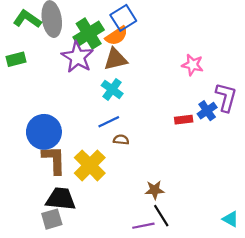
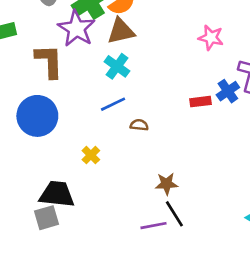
brown semicircle: (121, 140) -> (139, 125), moved
brown L-shape: (54, 160) -> (49, 61), moved
yellow cross: (90, 165) -> (91, 155), size x0.5

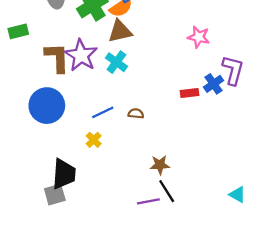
purple star: (77, 28) -> (81, 55), moved
blue line: (113, 104) -> (103, 112), moved
black trapezoid: (57, 194) -> (64, 174), turned 88

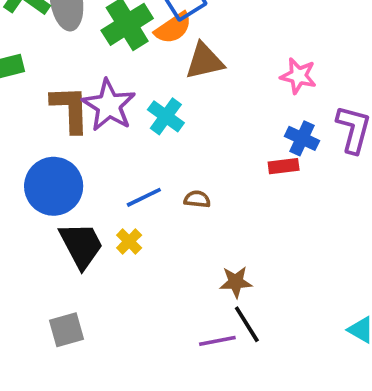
brown triangle: (120, 31) -> (204, 61), moved
blue cross: (213, 84) -> (302, 138), moved, turned -30
black trapezoid: (64, 174) -> (81, 245), moved, turned -32

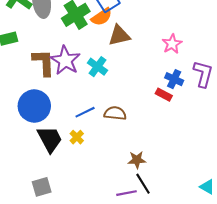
pink star: (298, 76) -> (172, 44), turned 30
red rectangle: (284, 166) -> (164, 95), turned 35
brown semicircle: (197, 199) -> (115, 113), size x1.5

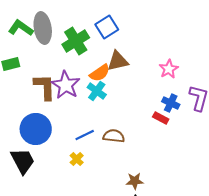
orange semicircle: (102, 17) -> (100, 73), moved
black trapezoid: (50, 139) -> (23, 161), moved

